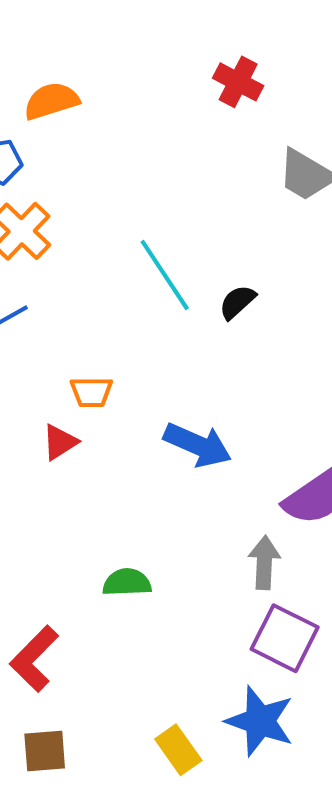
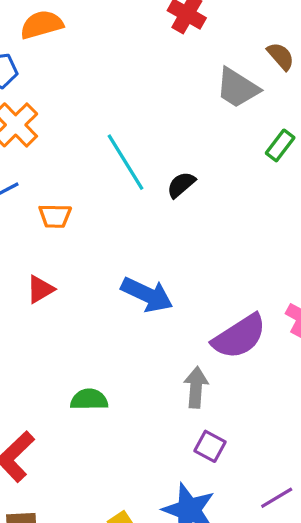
orange trapezoid: (91, 392) -> (55, 216), moved
purple square: (285, 638) -> (210, 446), size x0.6

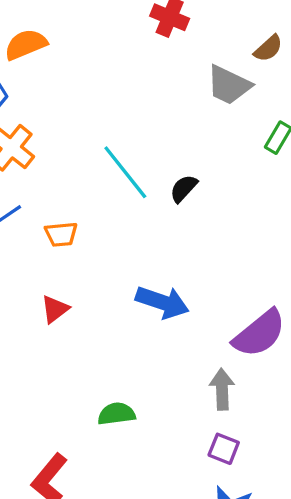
brown semicircle: (281, 56) -> (268, 48), turned 96
purple square: (210, 446) -> (224, 449), moved

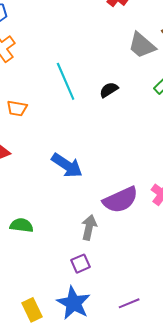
black semicircle: (184, 188) -> (109, 90), moved
purple square: (224, 449) -> (80, 264), turned 30

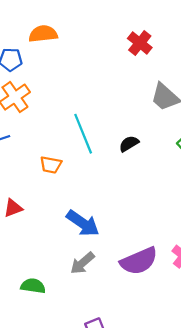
orange trapezoid: (17, 108) -> (51, 165), moved
gray arrow: (89, 227) -> (82, 263), moved, turned -145

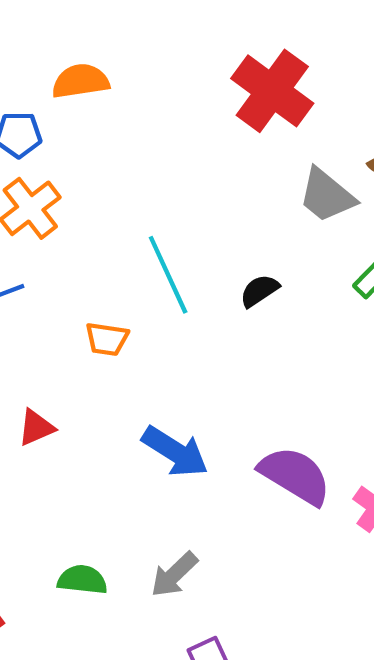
red cross: (140, 43) -> (272, 91), size x1.6
purple semicircle: (139, 261) -> (295, 476), moved, turned -123
gray arrow: (82, 263) -> (174, 575), moved

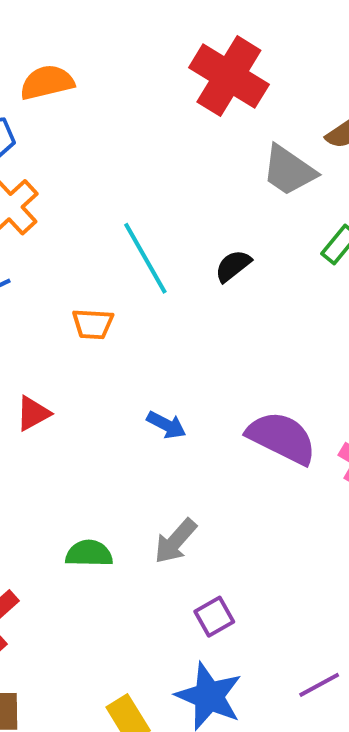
blue arrow: (175, 452) -> (166, 425), size x0.6

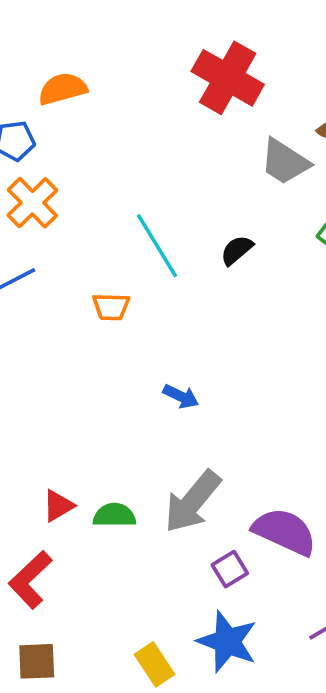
red triangle: (33, 413) -> (58, 506), moved
purple semicircle: (282, 438) -> (285, 532), moved
gray arrow: (175, 541) -> (192, 502), size x1.5

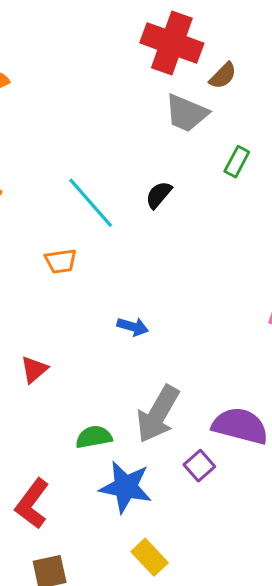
red cross: (228, 78) -> (172, 43), moved
red triangle: (58, 506) -> (34, 369), moved
blue star: (227, 642) -> (126, 487), moved

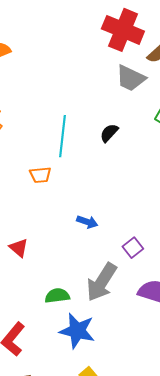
cyan line: (91, 203) -> (63, 136), turned 45
red triangle: (34, 369) -> (19, 248), turned -42
purple square: (199, 466) -> (133, 248), moved

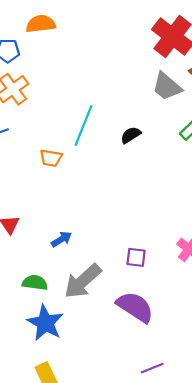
blue arrow: (87, 222) -> (62, 239), moved, turned -66
purple square: (133, 248) -> (136, 257), moved, turned 30

